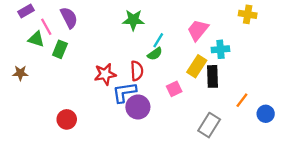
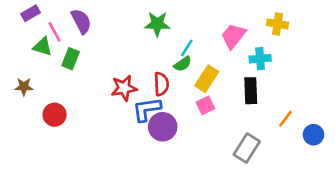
yellow cross: (248, 14) -> (277, 24), moved
yellow rectangle: (197, 66) -> (207, 79), moved
red circle: (67, 119) -> (55, 115), moved

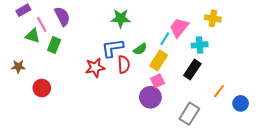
cyan line: (187, 48) -> (165, 39), moved
black rectangle: (251, 91) -> (192, 70), turned 36
blue L-shape: (147, 109) -> (112, 48), moved
purple circle: (163, 127) -> (150, 97), moved

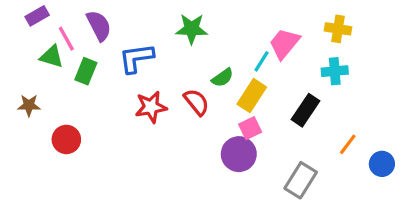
cyan cross: (200, 45) -> (335, 71), moved
blue L-shape: (112, 48) -> (136, 58), moved
red semicircle: (124, 64) -> (196, 102), turned -36

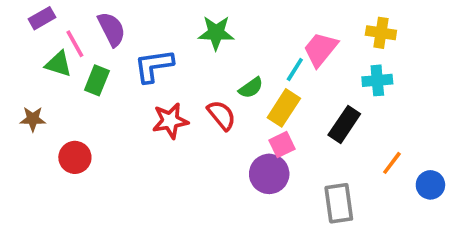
gray rectangle: (301, 180) -> (339, 203), turned -40

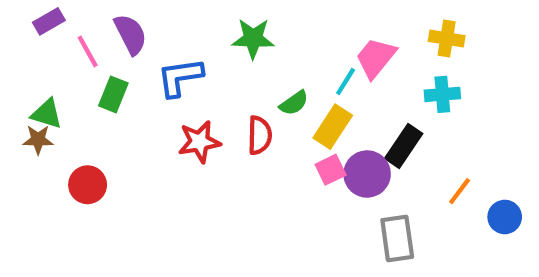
green triangle: (58, 64) -> (47, 114), moved
red semicircle: (222, 115) -> (260, 135), turned 40
purple circle: (269, 174) -> (367, 174), moved

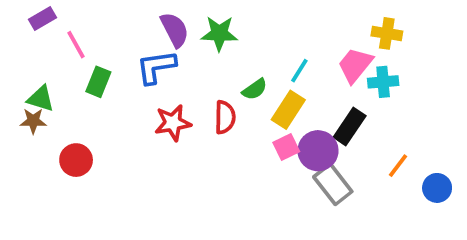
purple semicircle: (131, 34) -> (175, 30), moved
pink trapezoid: (376, 58) -> (355, 65), moved
gray rectangle: (397, 238) -> (333, 184), moved, turned -30

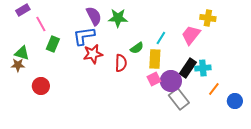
cyan cross: (383, 82) -> (203, 68), moved
yellow rectangle: (288, 110) -> (155, 59), turned -30
red star: (173, 123) -> (93, 54), moved

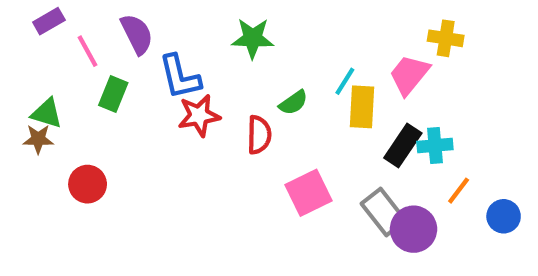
purple semicircle: (94, 16) -> (137, 34), moved
blue L-shape: (84, 36) -> (180, 77), turned -95
yellow rectangle: (155, 59) -> (362, 107), moved
pink square: (154, 79) -> (308, 193), moved, size x1.5
purple circle: (171, 81) -> (414, 229), moved

